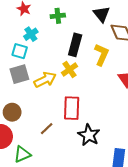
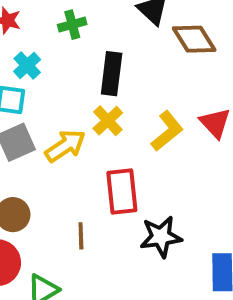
yellow L-shape: (102, 55) -> (167, 131), moved, turned 35
brown line: (47, 129) -> (81, 236), turned -40
black star: (89, 135) -> (161, 237), turned -30

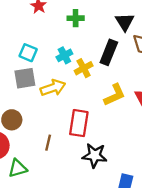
cyan cross: (27, 65) -> (64, 55), moved
black rectangle: (112, 74) -> (109, 52), moved
yellow cross: (108, 121) -> (84, 68), moved

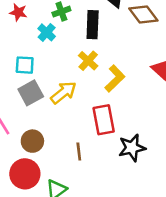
black rectangle: (109, 52) -> (93, 25), moved
cyan cross: (64, 55) -> (47, 32), moved
yellow L-shape: (115, 95) -> (115, 78), moved

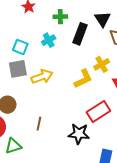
cyan cross: (47, 32) -> (49, 40), moved
yellow cross: (88, 61) -> (102, 64), moved
red rectangle: (104, 120) -> (98, 111), moved, turned 50

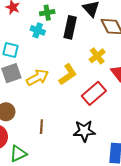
cyan cross: (49, 40) -> (38, 30), moved, turned -32
yellow L-shape: (83, 79) -> (68, 74), moved
red rectangle: (98, 111) -> (94, 93), moved

